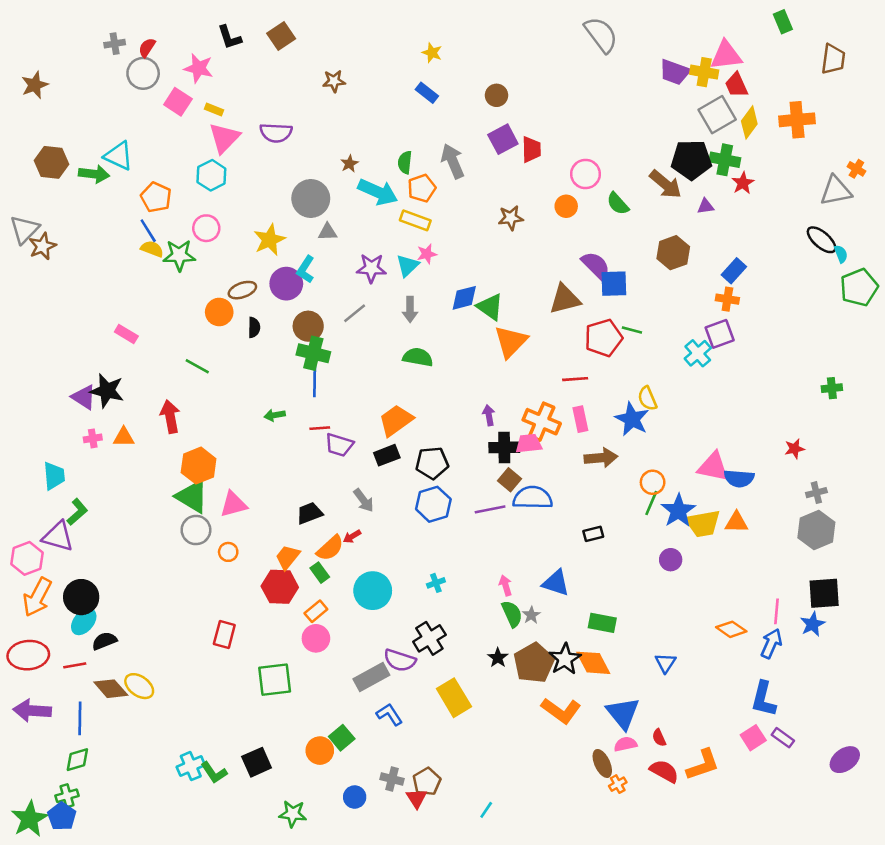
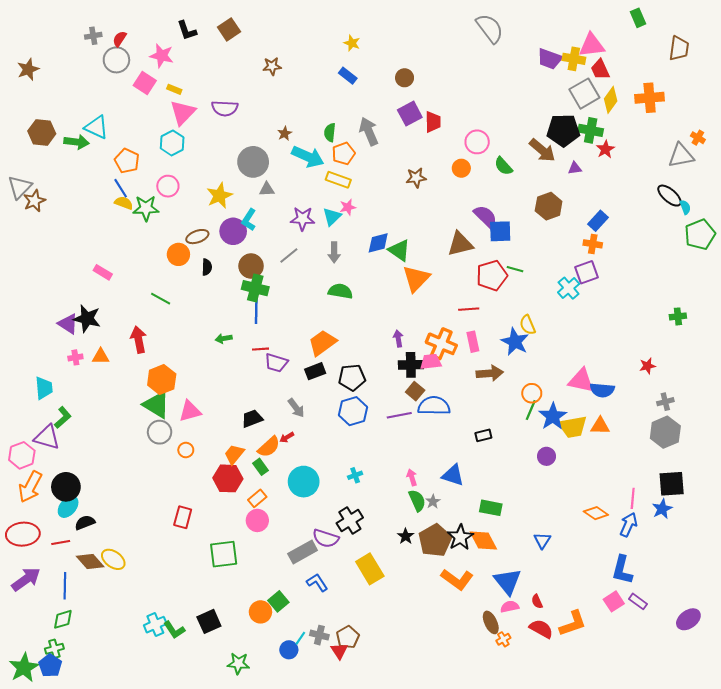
purple arrow: (32, 711) -> (26, 579), turned 140
cyan line: (486, 810) -> (300, 638), moved

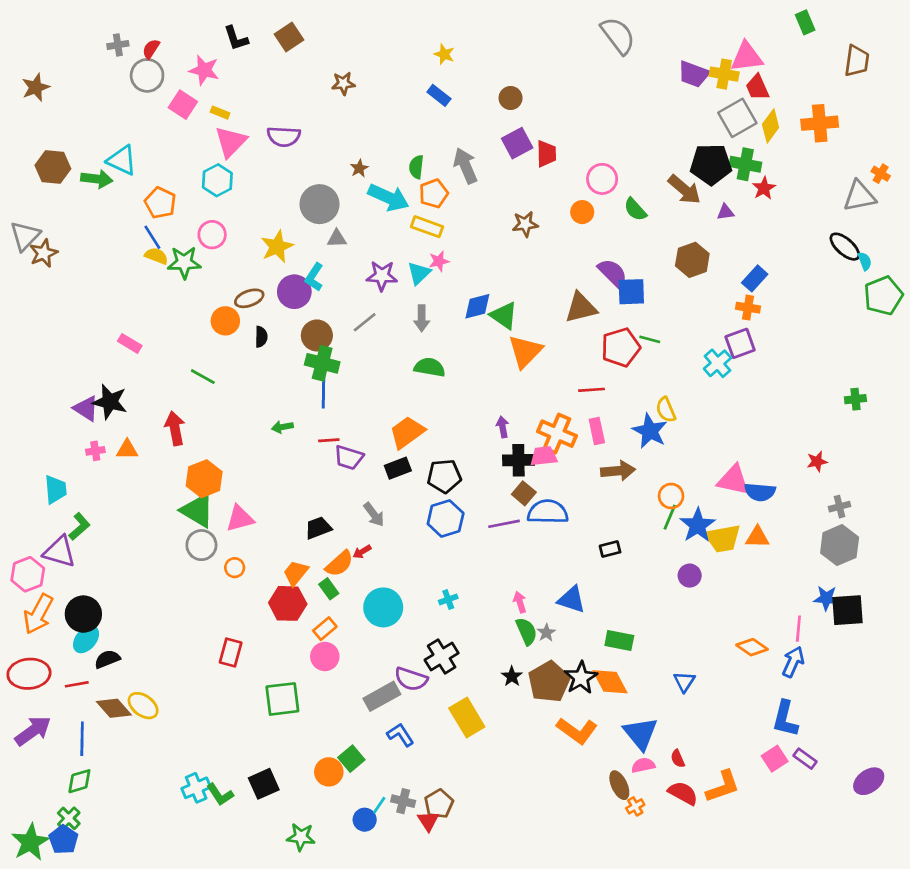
blue star: (662, 509) -> (826, 598), moved, turned 30
green cross: (54, 649) -> (69, 818), turned -30

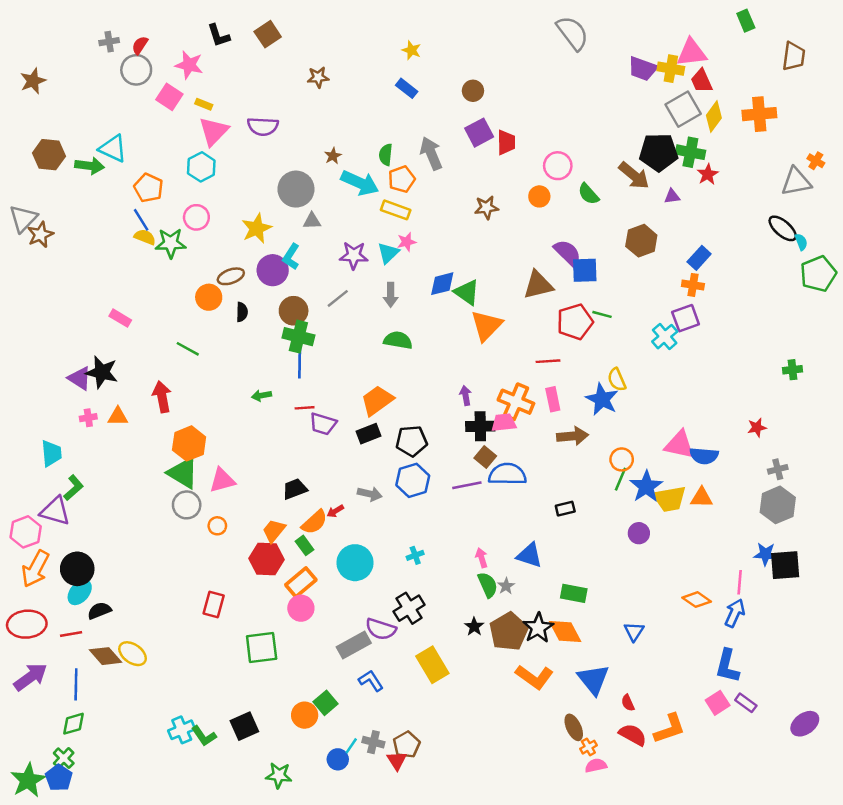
gray arrow: (374, 515) -> (370, 494), moved, turned -40
orange rectangle: (325, 629) -> (301, 582), size x1.4
pink semicircle: (643, 765) -> (596, 765), moved

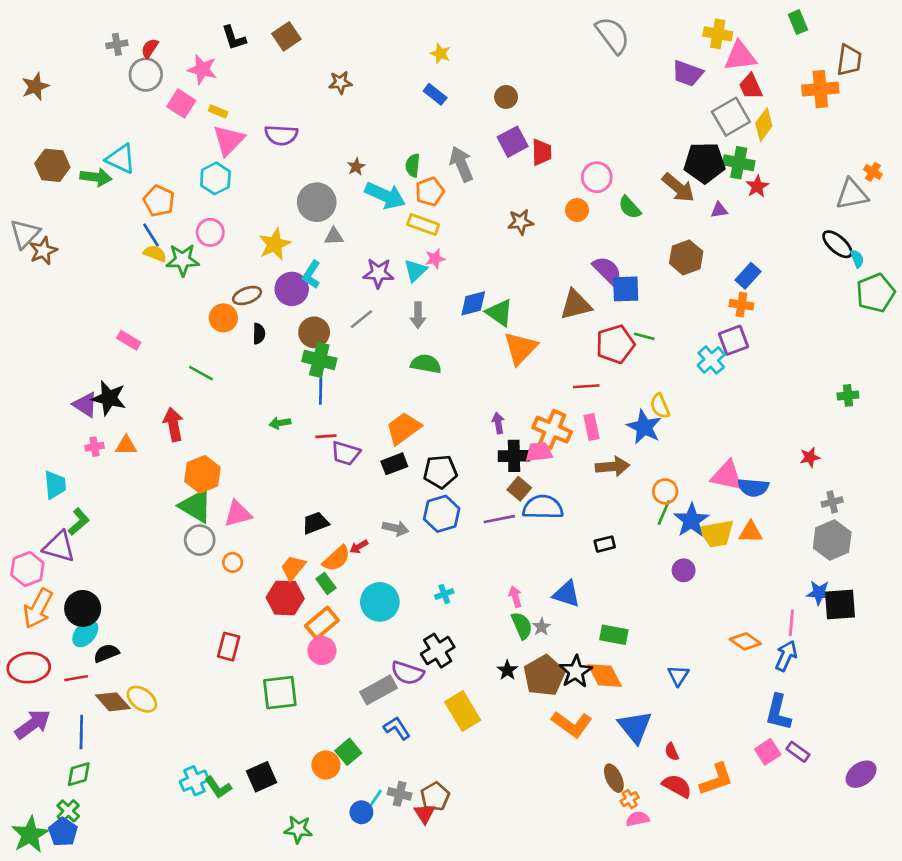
yellow cross: (671, 69) -> (718, 34), moved
orange cross: (759, 114) -> (820, 89), moved

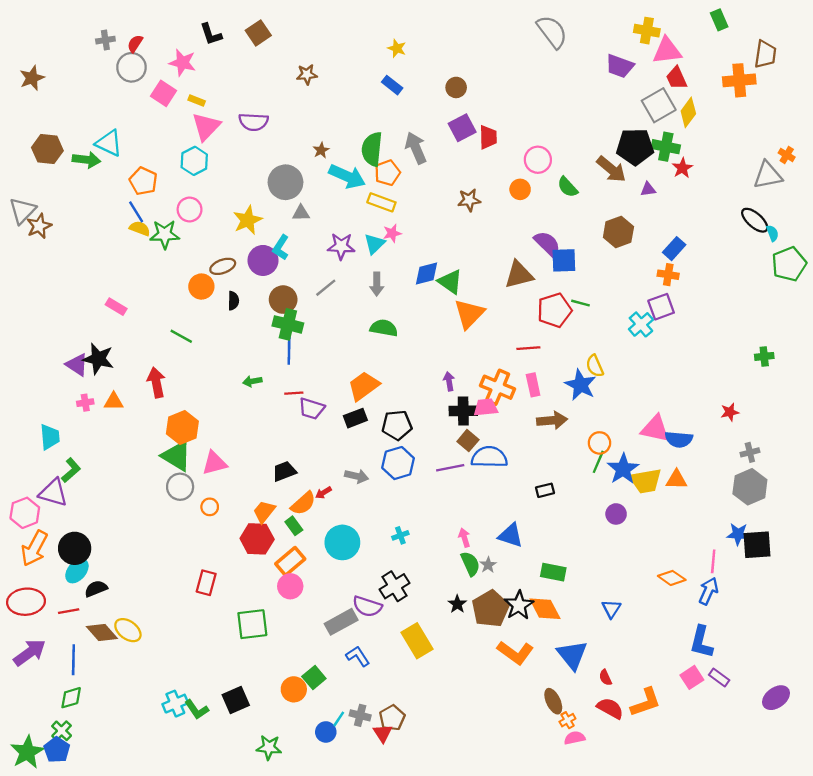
green semicircle: (413, 165) -> (372, 149), size x1.6

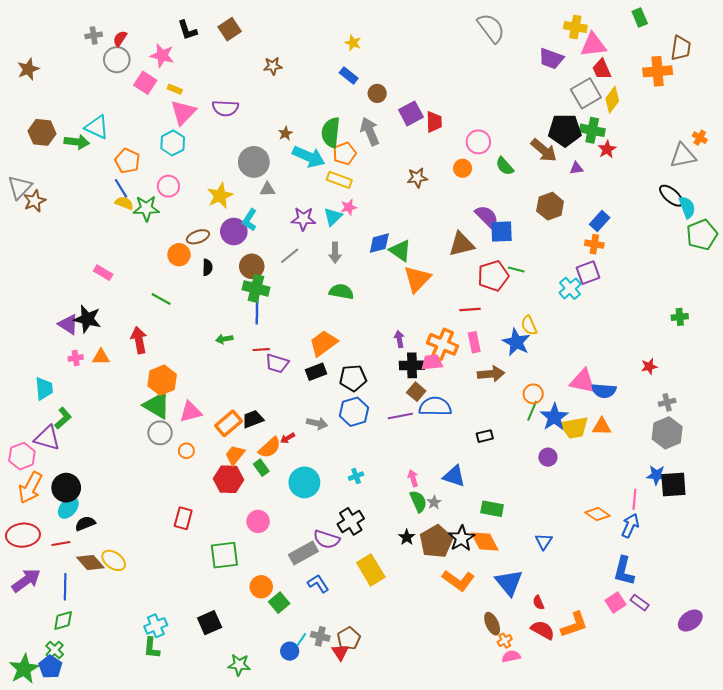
brown circle: (456, 87) -> (377, 93), moved
cyan semicircle: (772, 233) -> (687, 207), size x1.5
orange rectangle: (290, 561) -> (229, 423), moved
orange circle: (294, 689) -> (261, 587), moved
green L-shape: (197, 709) -> (152, 648), moved, turned 40

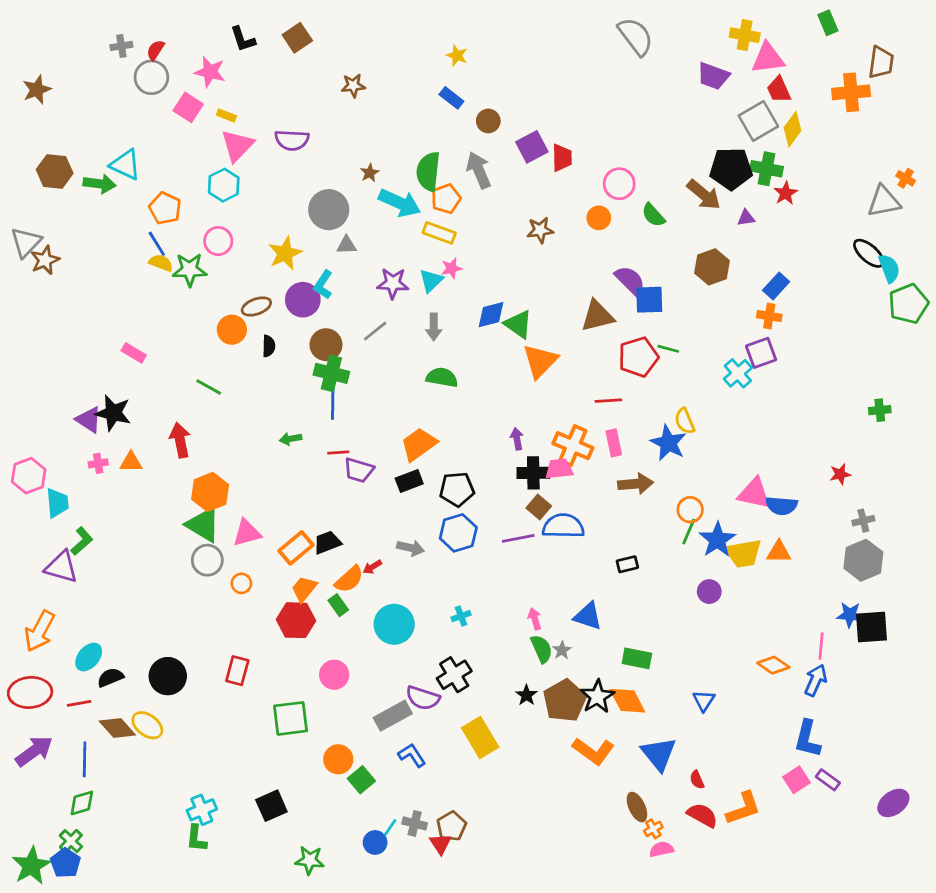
pink hexagon: (22, 456) -> (29, 476), moved
black circle: (66, 488) -> (168, 676), moved

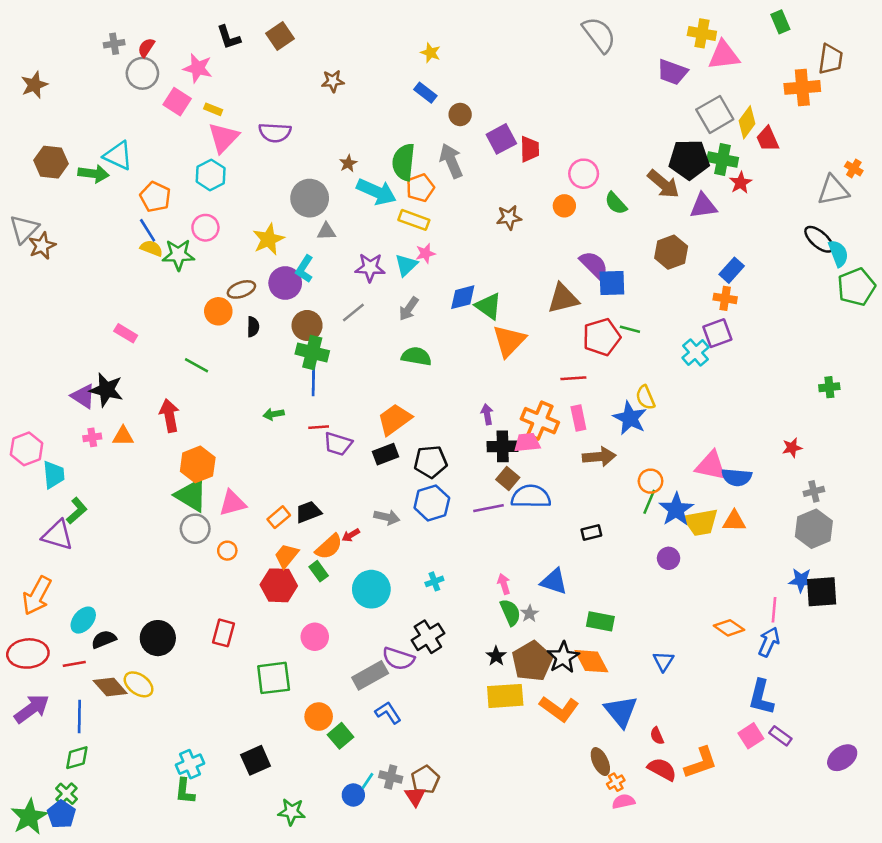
red trapezoid: (779, 90) -> (768, 139), moved
purple triangle: (746, 218) -> (703, 206), size x1.6
gray arrow: (434, 327) -> (409, 309), turned 35
orange rectangle: (296, 548) -> (279, 517), size x0.7
yellow rectangle: (480, 737) -> (505, 696), moved, turned -63

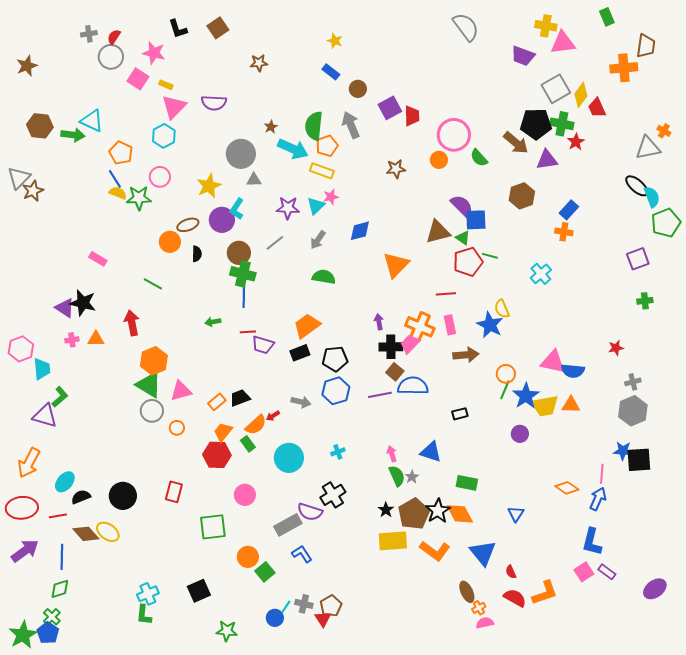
pink circle: (584, 174) -> (454, 135), size x1.4
green triangle: (488, 306) -> (463, 238), moved, size x0.7
purple square: (717, 333) -> (638, 259), moved
pink trapezoid: (527, 443) -> (410, 344), turned -40

